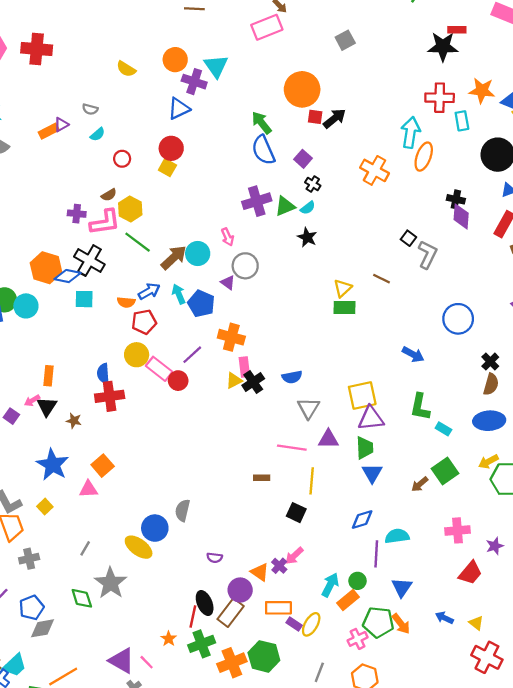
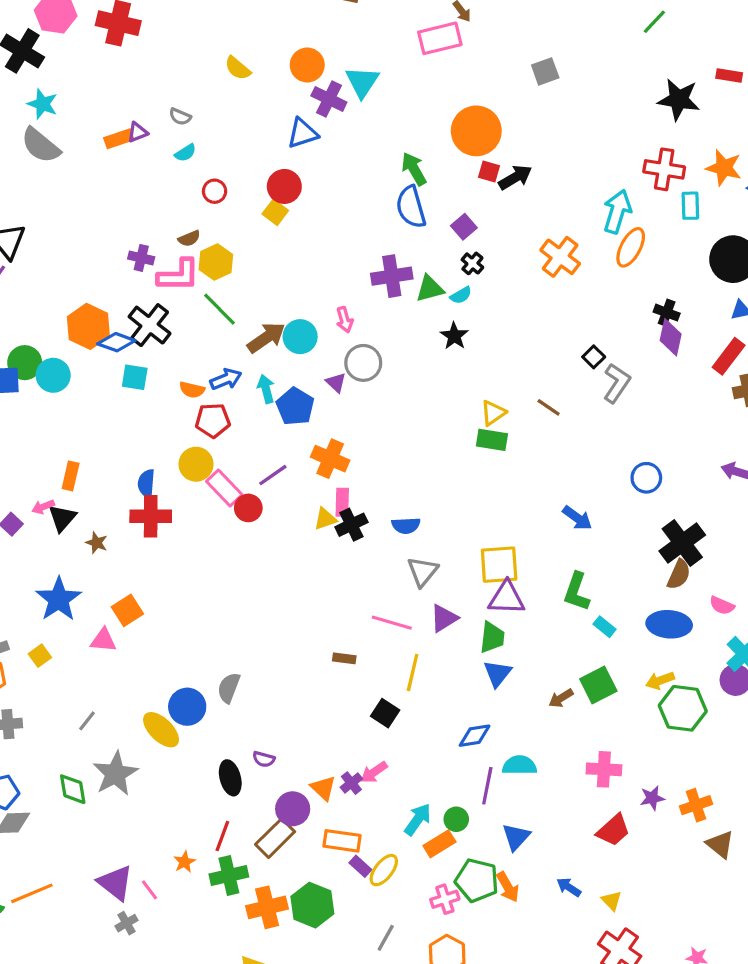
red rectangle: (457, 30) -> (729, 76), moved
blue circle: (458, 319) -> (646, 478), size x0.7
black cross: (490, 362) -> (682, 543), size x1.8
purple triangle: (328, 439) -> (444, 618), turned -40
black ellipse: (205, 603) -> (230, 778), moved

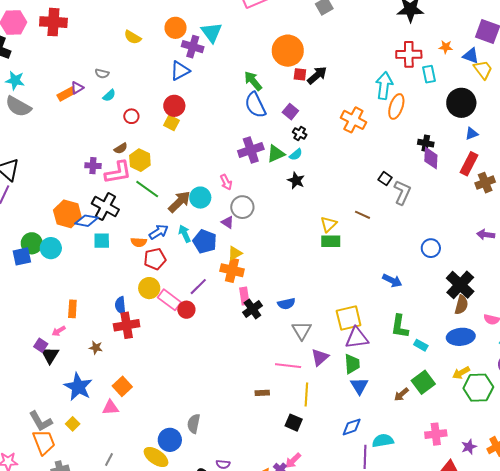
orange star: (724, 168) -> (446, 47), size x0.6
black triangle: (62, 518) -> (50, 355), moved
yellow triangle: (325, 519) -> (235, 253), moved

